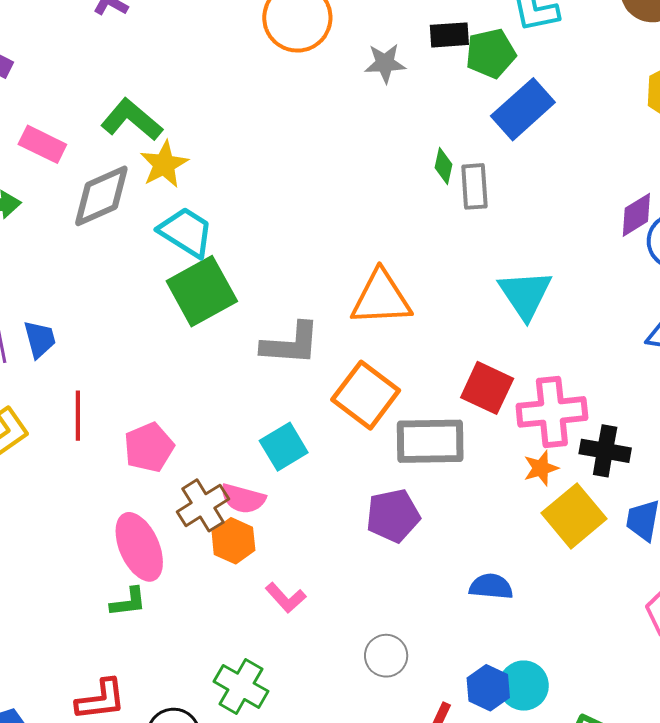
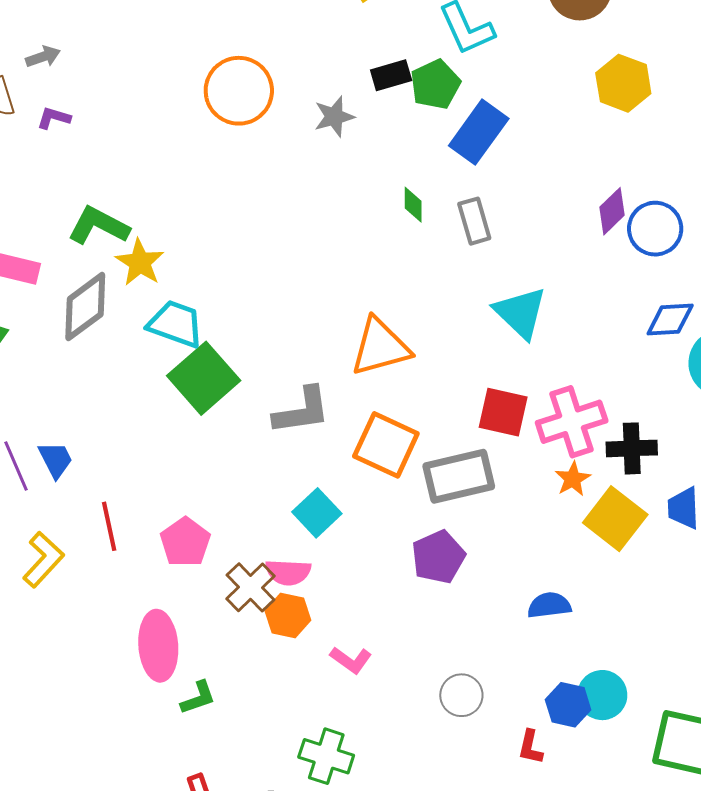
gray rectangle: (474, 186) -> (474, 221), moved
pink ellipse: (139, 547) -> (158, 646), moved, turned 32

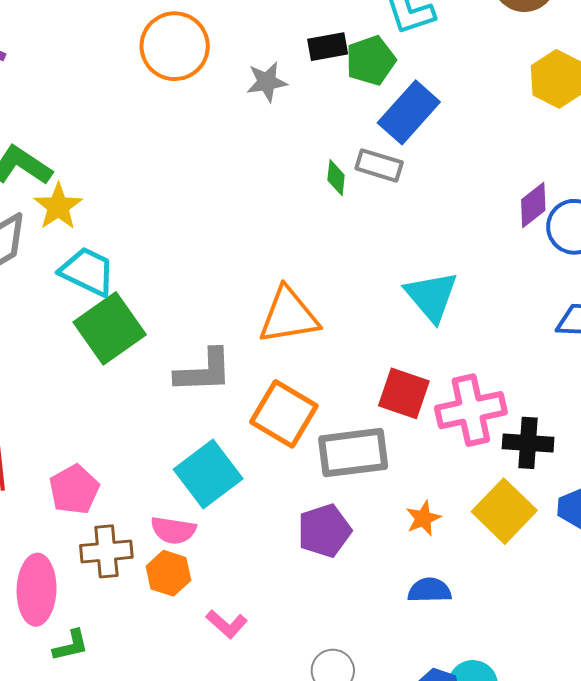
gray rectangle: (474, 221) -> (379, 165), moved, turned -63
orange star: (573, 479) -> (423, 518), moved
cyan square: (317, 513) -> (208, 474), size x1.4
brown cross: (251, 587) -> (106, 551), moved, turned 33

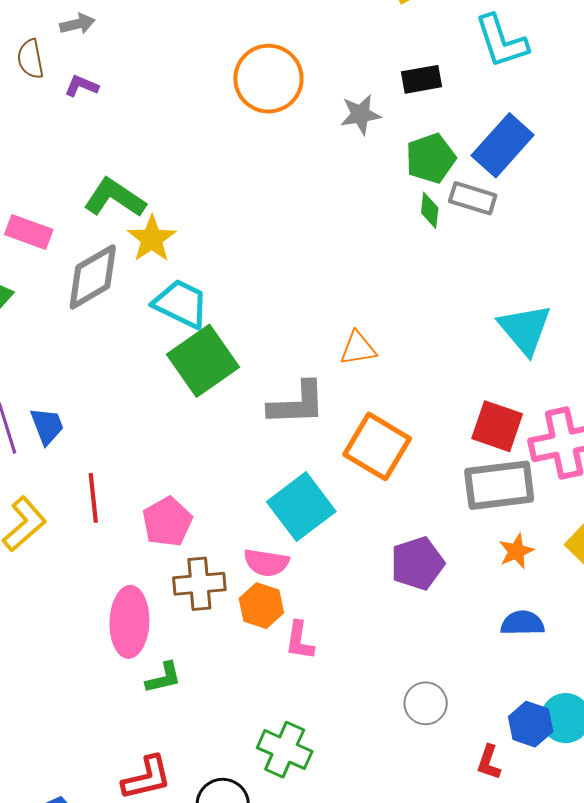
green pentagon: (371, 60) -> (431, 158), moved
orange triangle: (289, 316) -> (358, 348), moved, size x0.6
gray rectangle: (353, 453) -> (499, 485), moved
pink L-shape: (227, 624) -> (299, 641), moved, turned 57

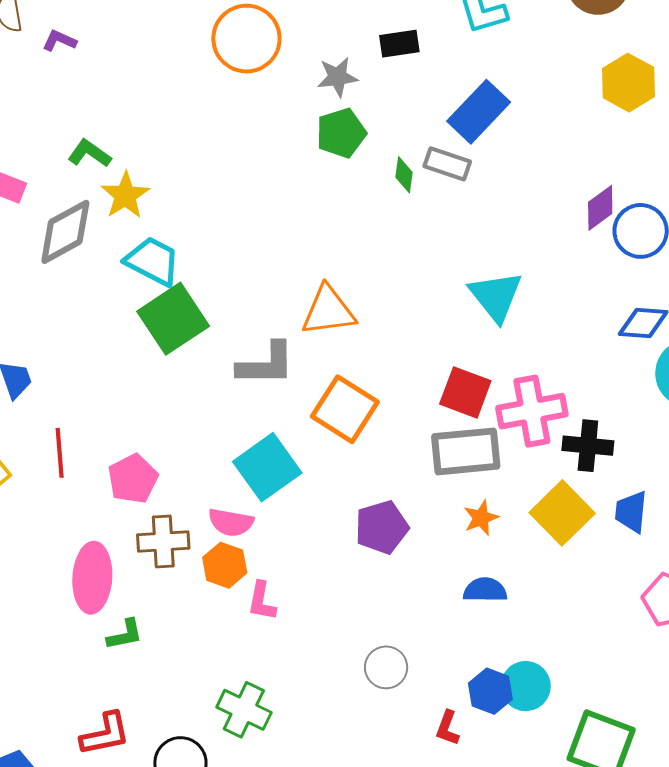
green pentagon: (431, 158) -> (341, 133), moved
green L-shape: (115, 198) -> (89, 153), size x0.7
orange triangle: (358, 348) -> (328, 311), size x1.5

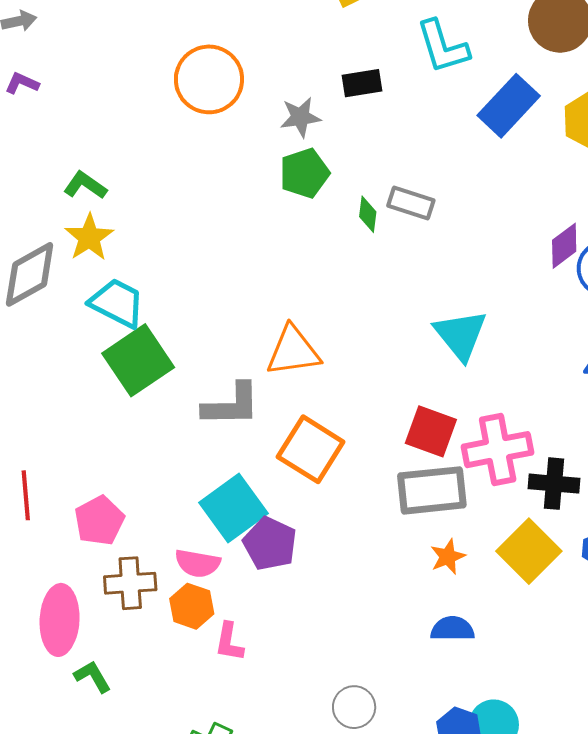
blue rectangle: (479, 112) -> (509, 106), moved
green L-shape: (89, 153) -> (85, 185), moved
purple pentagon: (382, 527) -> (270, 544), moved, turned -30
green L-shape: (125, 635) -> (93, 677), turned -108

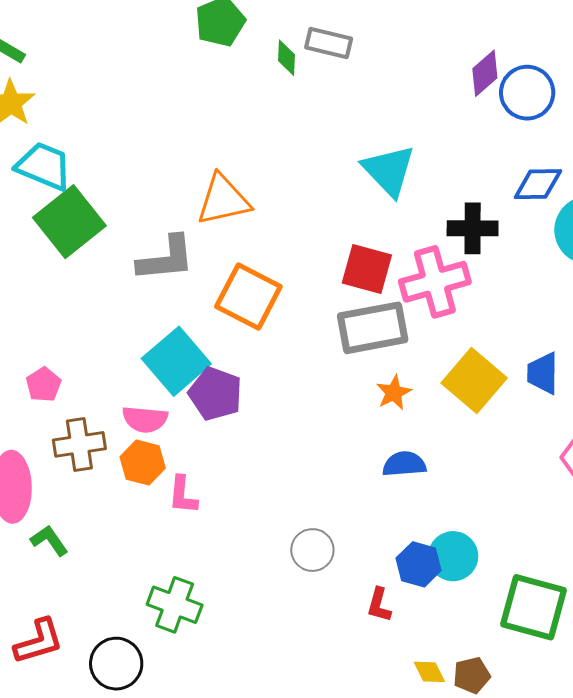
black cross: (554, 484) -> (473, 228), moved
pink pentagon: (99, 521) -> (44, 385), size x0.7

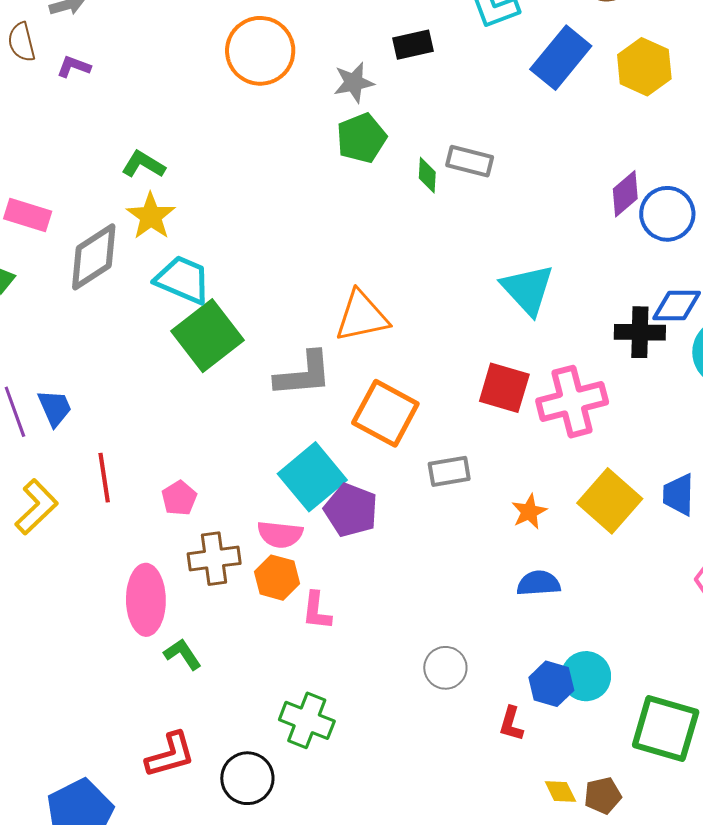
black cross: (473, 228) -> (640, 332), moved
gray rectangle: (373, 328) -> (449, 471), moved, size x0.6

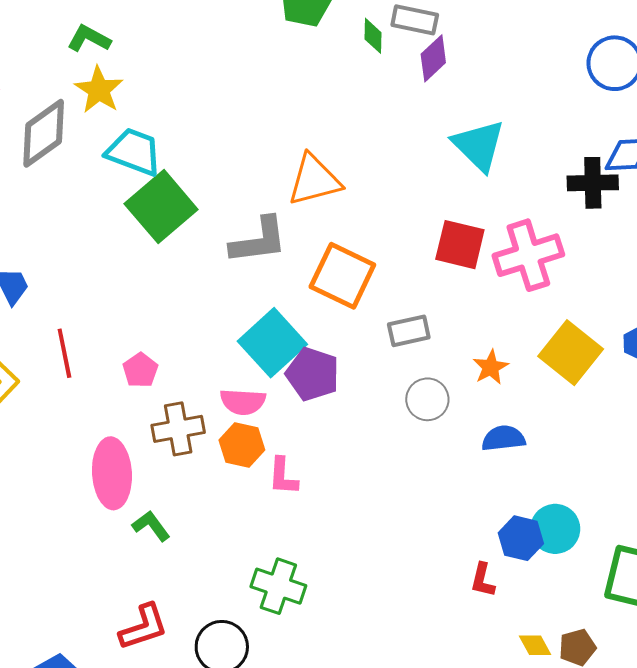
purple diamond: (625, 194) -> (433, 58), moved
gray circle: (445, 668) -> (427, 399), moved

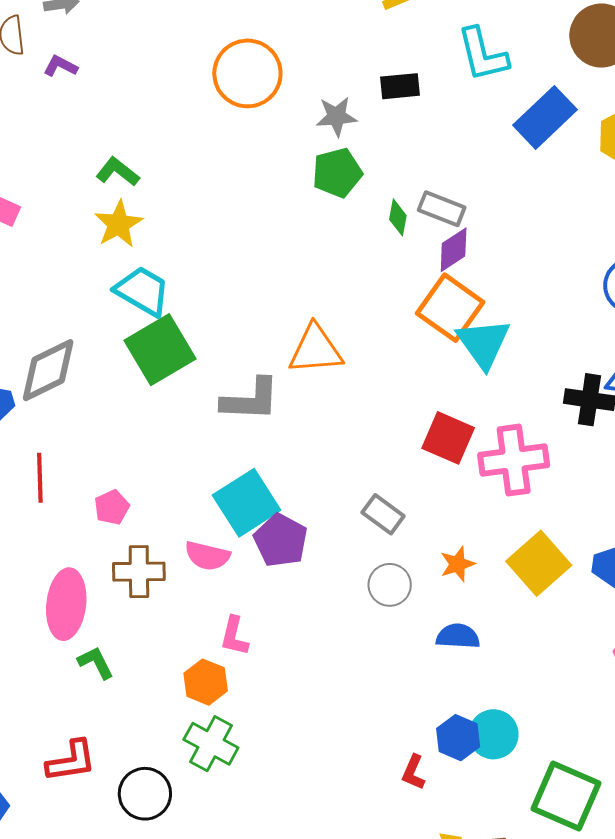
gray diamond: (44, 133) -> (48, 370), moved
orange square: (342, 276) -> (450, 308), moved
gray rectangle: (409, 331) -> (383, 514), turned 39
orange hexagon: (242, 445) -> (206, 682), moved

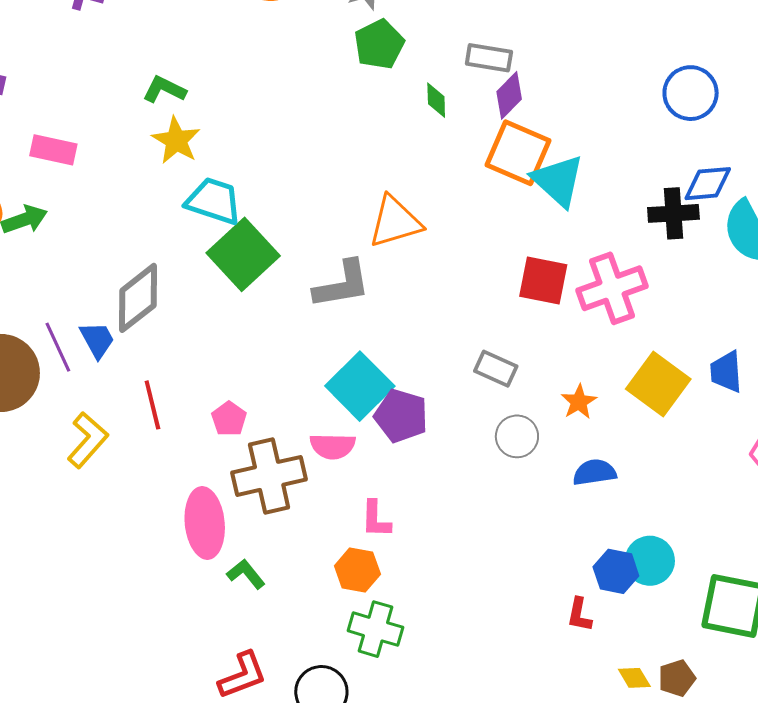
green diamond: (398, 217) -> (436, 100), moved
brown cross: (139, 572) -> (269, 476), size x1.4

